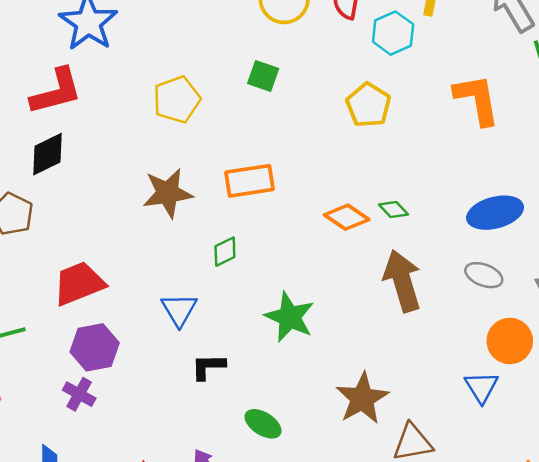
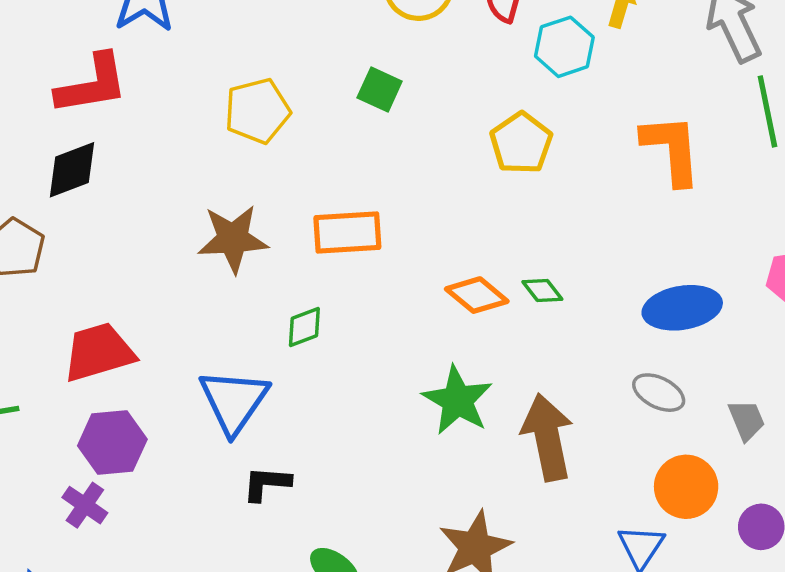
brown arrow: (402, 281) -> (547, 437), moved
blue triangle: (179, 310) -> (234, 401), size x1.4
green star: (290, 317) -> (457, 400), moved

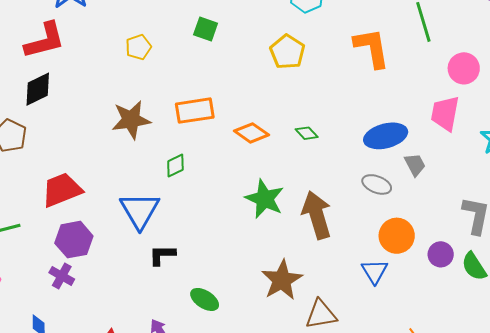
yellow pentagon: (257, 111) -> (138, 47), size x0.7
orange diamond: (477, 295) -> (252, 133), moved
gray trapezoid: (747, 420) -> (415, 165), moved

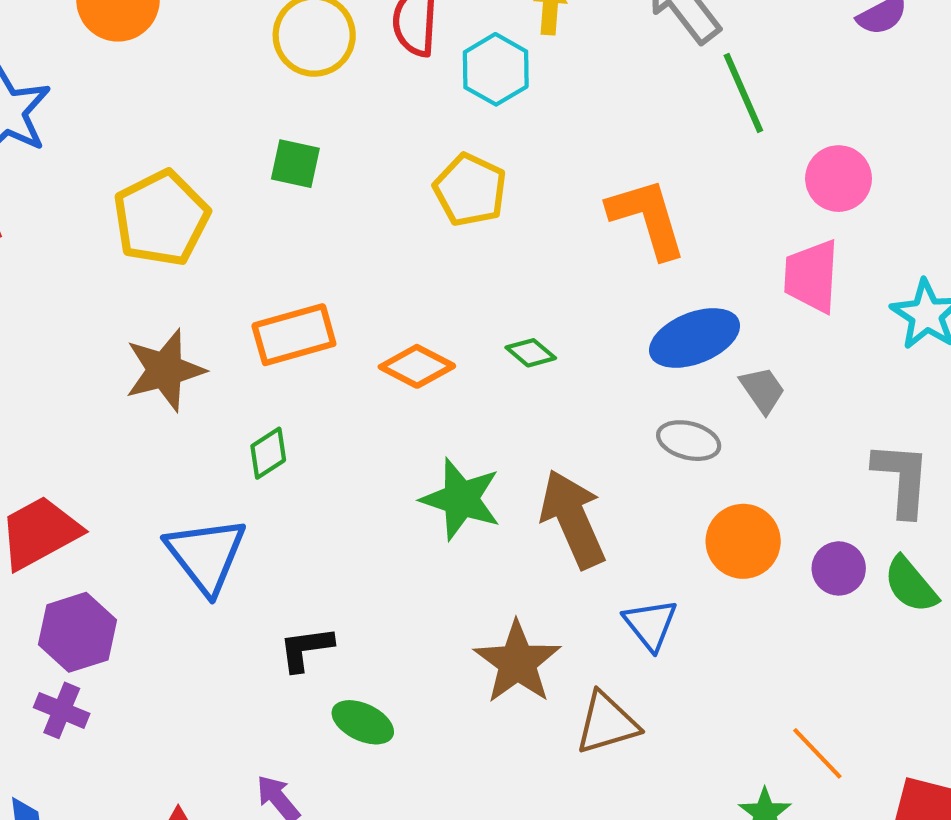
yellow pentagon: (138, 47) -> (161, 218), size x1.8
orange L-shape: (372, 48) -> (647, 218), moved
black L-shape: (162, 255) -> (306, 649), moved
blue triangle: (375, 271) -> (650, 624), moved

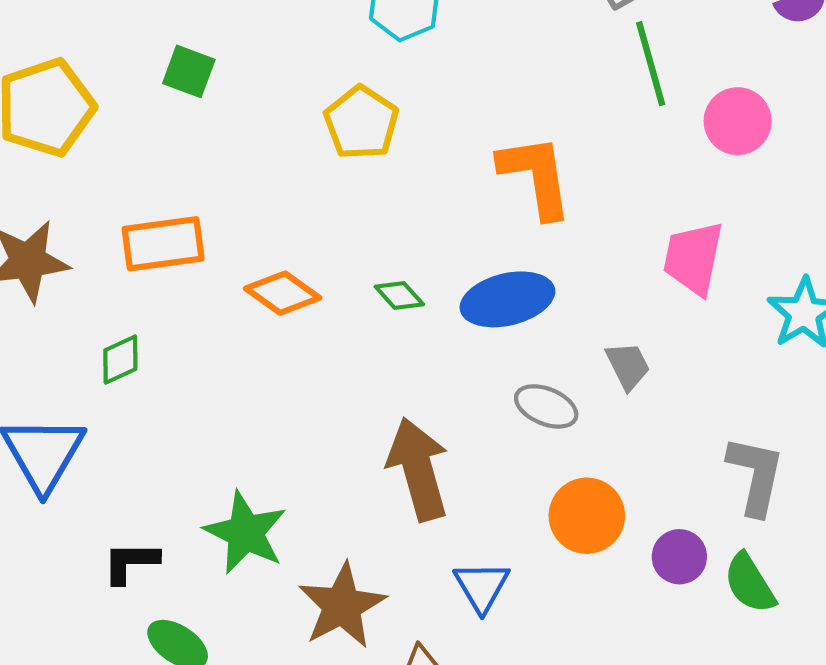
pink circle: (839, 179) -> (738, 121), moved
blue ellipse: (695, 338) -> (507, 299), moved
green star: (461, 499) -> (246, 533), moved

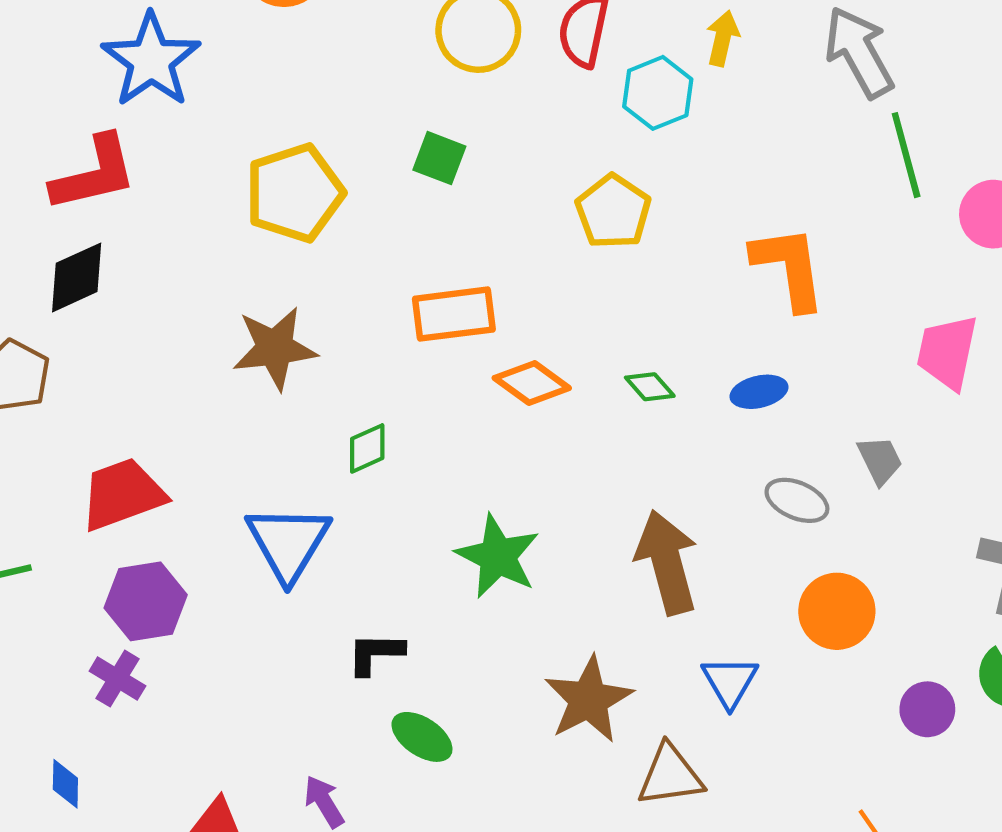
orange rectangle: (163, 244) -> (454, 314), moved
blue ellipse: (507, 299) -> (759, 392), size x0.6
green star: (246, 533) -> (498, 556), moved
purple circle: (679, 557) -> (927, 709), moved

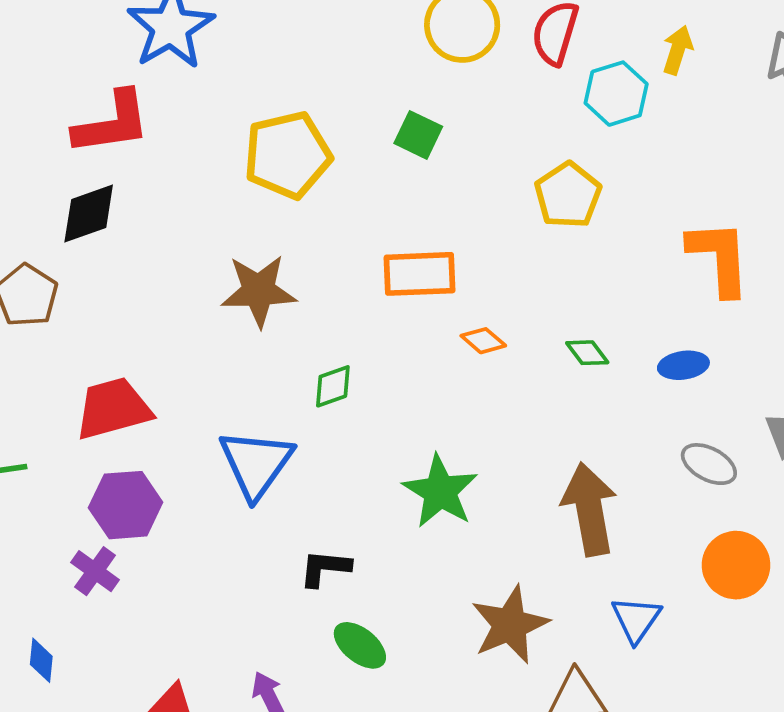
orange diamond: (532, 383) -> (483, 341), size x0.7

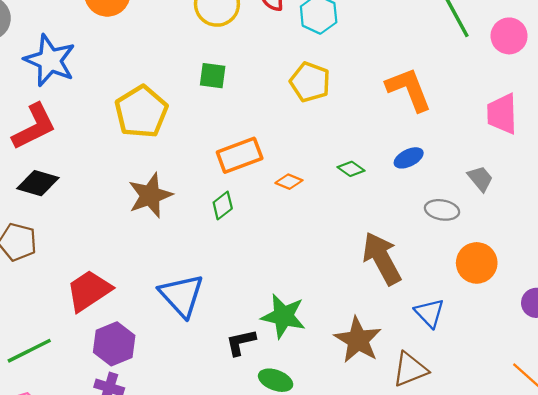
black diamond: (89, 214) -> (38, 183), turned 54
green diamond: (333, 386) -> (223, 205), moved
green star: (440, 491) -> (283, 316), moved

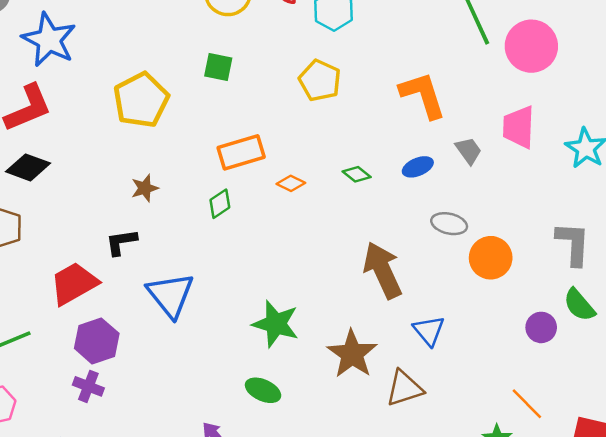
pink circle: (509, 36) -> (531, 46), size x1.4
gray trapezoid: (480, 179) -> (469, 151), moved
brown star: (150, 195) -> (145, 188), size x0.6
orange circle: (477, 263) -> (491, 258), moved
black L-shape: (241, 342) -> (121, 242), moved

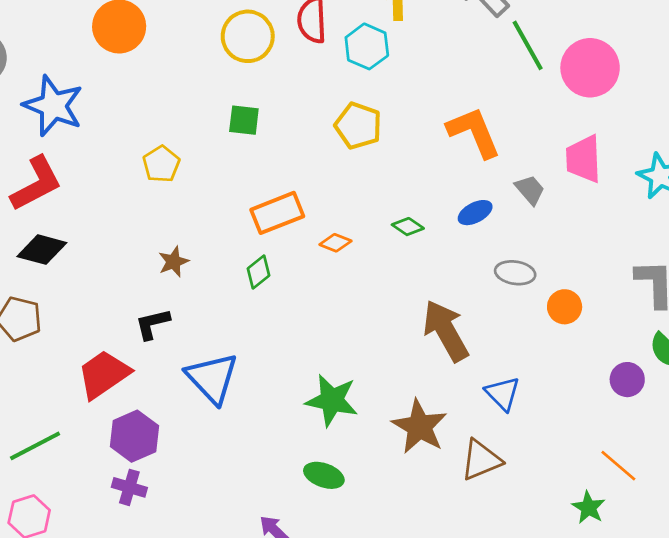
yellow pentagon: (141, 100) -> (161, 164), size x0.6
orange circle: (491, 258) -> (565, 307), size x0.7

